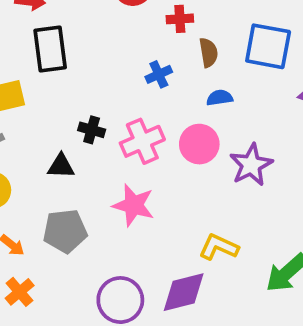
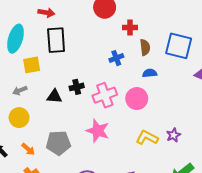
black cross: (92, 130) -> (77, 87), turned -32
purple star: (251, 165) -> (173, 135), moved, size x0.6
black triangle: (61, 166) -> (54, 96), moved
yellow L-shape: (219, 247) -> (147, 138), moved

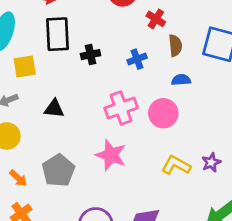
red cross: (130, 28) -> (156, 19), turned 32
black cross: (77, 87) -> (90, 55), moved
gray pentagon: (58, 143) -> (58, 171), turned -30

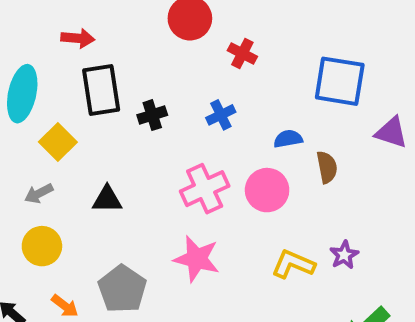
brown semicircle: (175, 46) -> (327, 167), moved
yellow square: (25, 66) -> (58, 142), turned -30

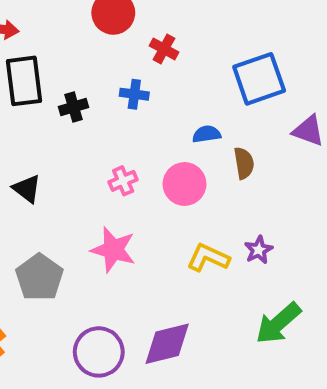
blue square: (340, 81) -> (259, 79), turned -30
blue cross: (221, 115) -> (134, 94), moved, turned 32
pink cross: (205, 189) -> (123, 181), size x0.6
black triangle: (107, 199) -> (27, 189), turned 36

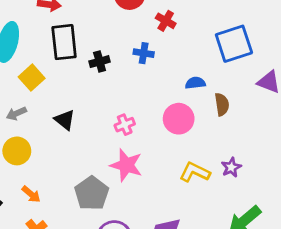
pink cross: (123, 181) -> (125, 125), moved
gray pentagon: (39, 277) -> (92, 193), moved

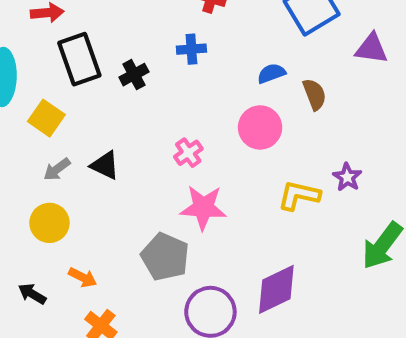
gray arrow: (16, 113) -> (57, 169), moved

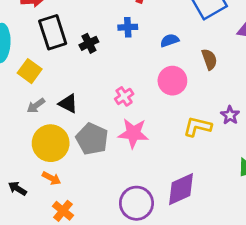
blue semicircle: (271, 73) -> (170, 40), moved
yellow circle: (49, 223) -> (51, 143), moved, size x1.4
gray pentagon: (165, 257) -> (92, 139), moved

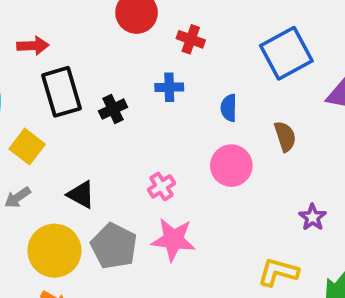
blue semicircle: (170, 40) -> (229, 108), turned -72
gray arrow: (36, 106) -> (18, 197), moved
yellow L-shape: (197, 127) -> (278, 272), moved

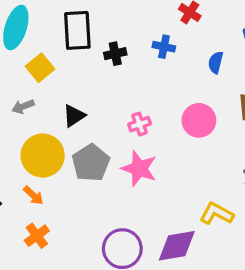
blue semicircle: (229, 108) -> (216, 62), moved
black triangle: (81, 195) -> (74, 116), turned 45

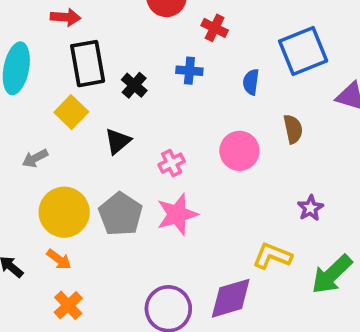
black cross: (115, 54) -> (134, 85), turned -30
yellow square: (40, 68) -> (71, 112), moved
black triangle: (74, 116) -> (118, 141), moved
pink star: (139, 169) -> (177, 214), turned -30

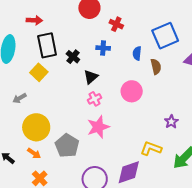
brown semicircle: (293, 129) -> (156, 67), moved
black triangle: (118, 141) -> (91, 77), moved
gray pentagon: (121, 214) -> (67, 146), moved

